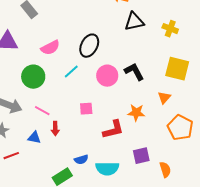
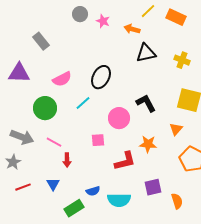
pink circle: (107, 76) -> (119, 118), moved
blue triangle: (34, 138) -> (53, 184), moved, turned 48

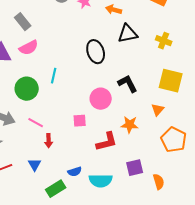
black ellipse: (101, 77) -> (96, 52), moved, turned -45
pink semicircle: (62, 79) -> (29, 48), moved
cyan line: (83, 103) -> (54, 76), moved, turned -35

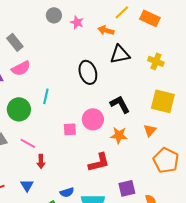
pink square: (80, 121) -> (70, 129), moved
orange star: (130, 125) -> (119, 135), moved

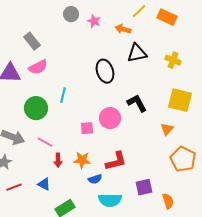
orange star: (119, 135) -> (82, 160), moved
blue triangle: (27, 185) -> (44, 184), turned -32
blue semicircle: (67, 192) -> (95, 179), moved

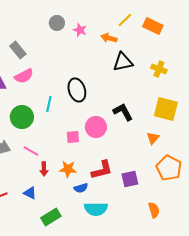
black ellipse: (105, 71) -> (77, 90), moved
purple square: (144, 187) -> (130, 179), moved

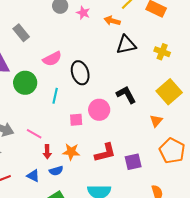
pink semicircle: (24, 76) -> (52, 59), moved
cyan line: (49, 104) -> (55, 96), moved
yellow square: (166, 109) -> (169, 92), turned 35
green circle: (22, 117) -> (25, 83), moved
blue semicircle: (81, 188) -> (56, 171), moved

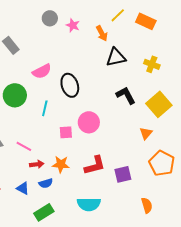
orange arrow: (112, 21) -> (102, 33), turned -133
black L-shape: (126, 95) -> (126, 95), moved
red arrow: (47, 152) -> (37, 164), turned -96

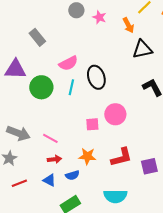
cyan line: (45, 108) -> (71, 87), moved
red arrow: (37, 164) -> (54, 159), moved

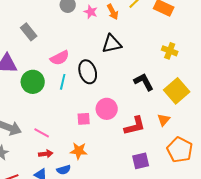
orange arrow: (128, 25) -> (113, 12), moved
black triangle: (142, 49) -> (112, 44), moved
red L-shape: (121, 157) -> (135, 126), moved

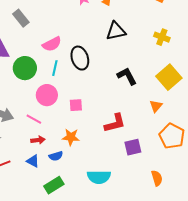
black triangle: (112, 44) -> (116, 31), moved
black L-shape: (144, 82) -> (127, 76), moved
pink circle: (107, 109) -> (47, 95), moved
red L-shape: (135, 126) -> (115, 123), moved

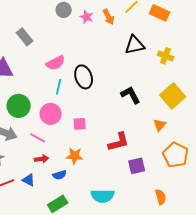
black triangle: (116, 31) -> (135, 45), moved
green circle: (25, 68) -> (19, 106), moved
blue triangle: (33, 161) -> (29, 180), moved

